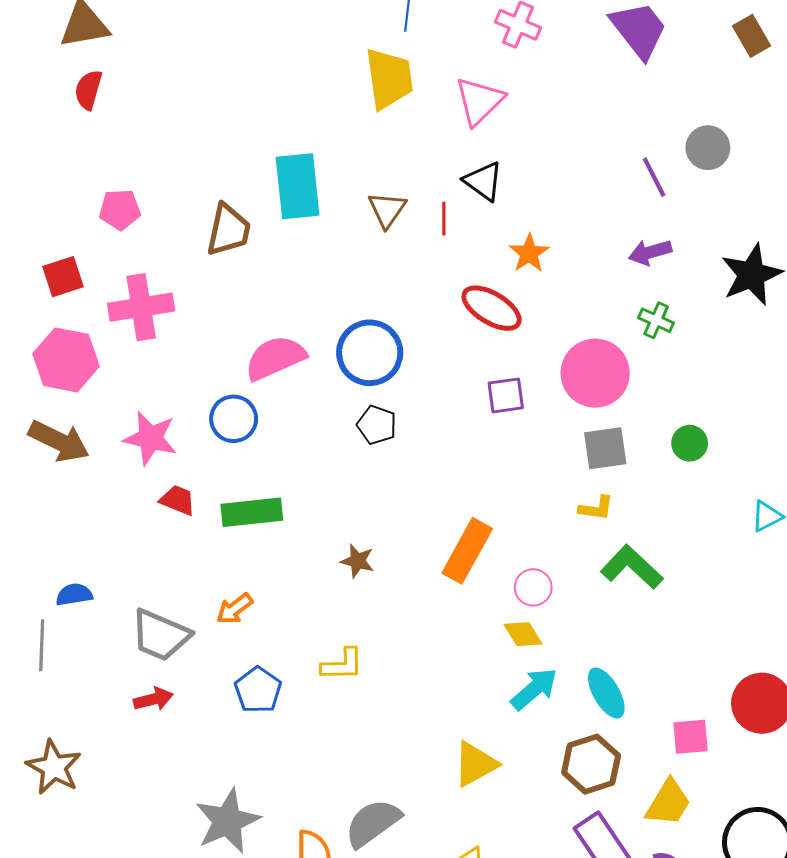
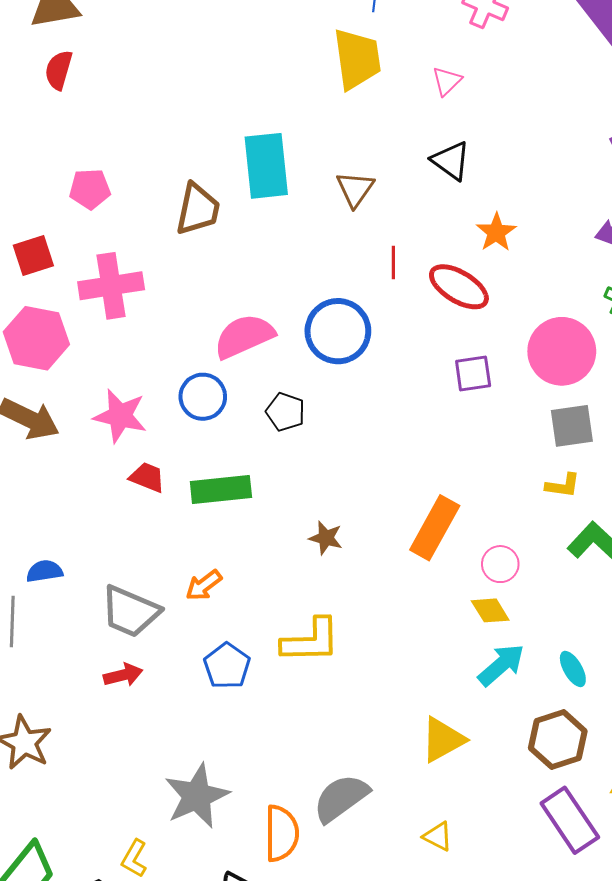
pink triangle: (479, 101) -> (447, 81), size x0.6
red line: (444, 219) -> (393, 263), moved
black pentagon: (377, 425) -> (285, 412), moved
yellow L-shape: (342, 665) -> (311, 641), size x1.4
cyan ellipse: (606, 693) -> (573, 669), size x0.7

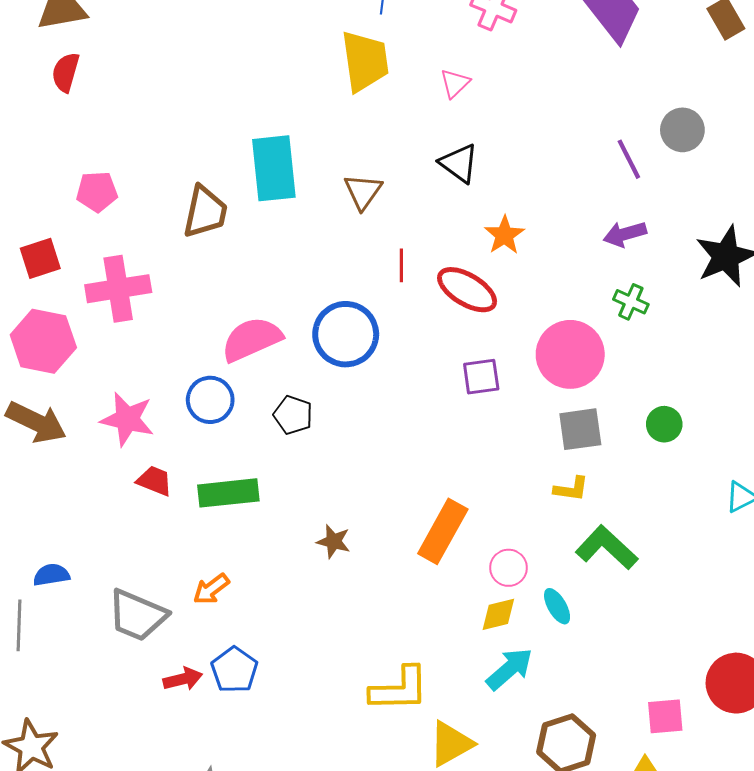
yellow diamond: (490, 610) -> (498, 614), turned -72
yellow L-shape: (311, 641) -> (399, 689), moved
cyan ellipse: (573, 669) -> (557, 606), moved
red arrow: (123, 675) -> (183, 679), moved

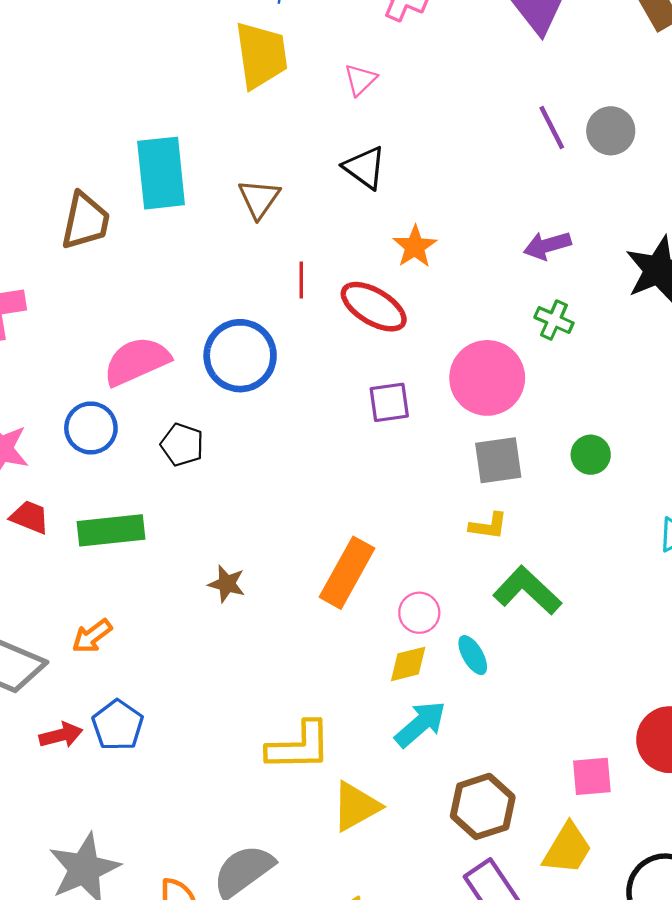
purple line: (629, 159) -> (552, 127), moved

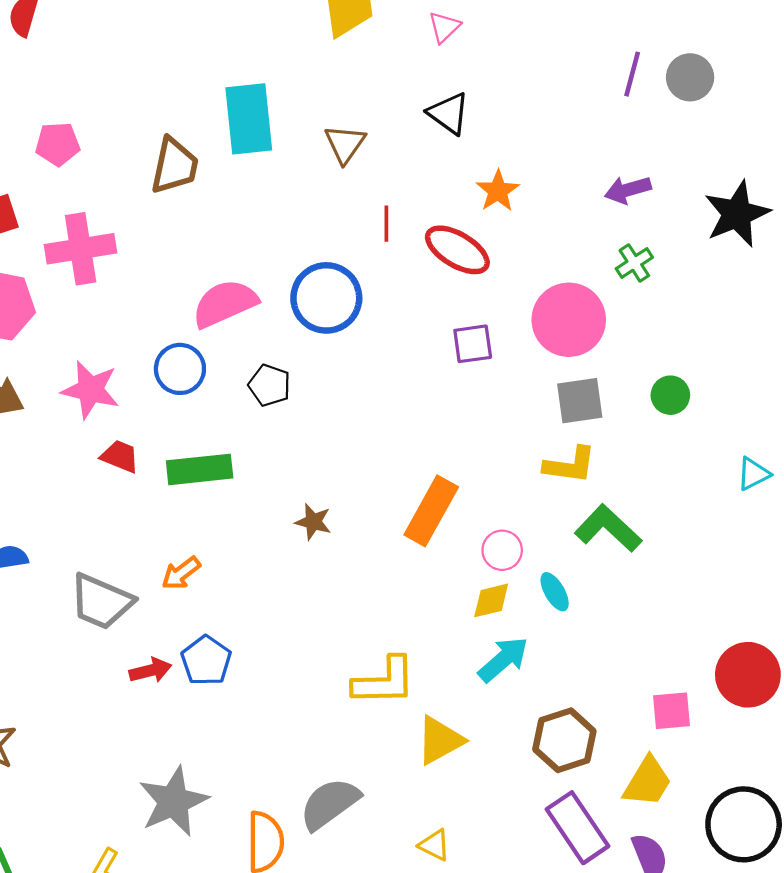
purple line: (552, 127) -> (632, 74), turned 42
green cross: (554, 320) -> (634, 263), turned 33
yellow L-shape: (488, 526) -> (570, 465), size x1.4

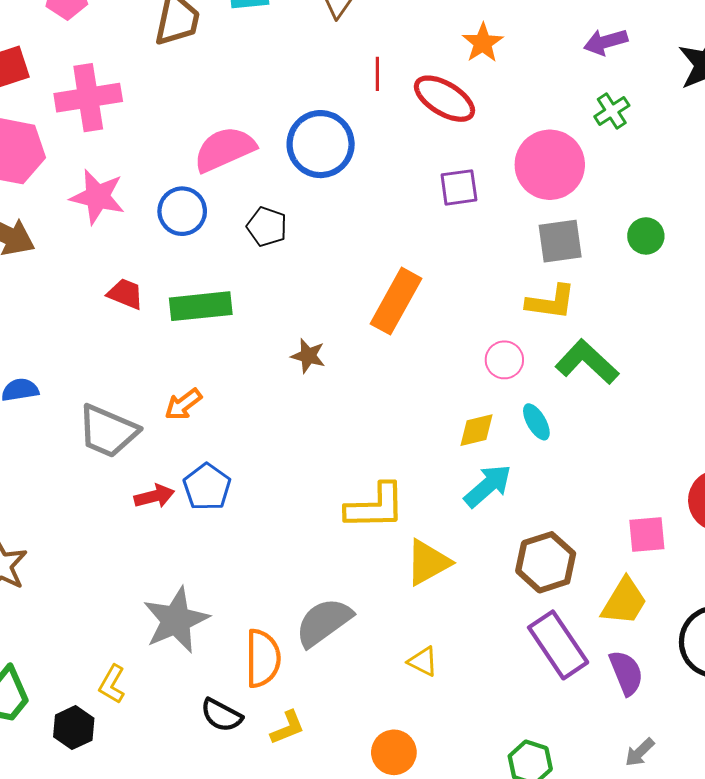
pink star: (90, 390) -> (97, 197), moved
orange rectangle: (431, 511) -> (396, 301), moved
pink circle: (502, 550) -> (504, 360), moved

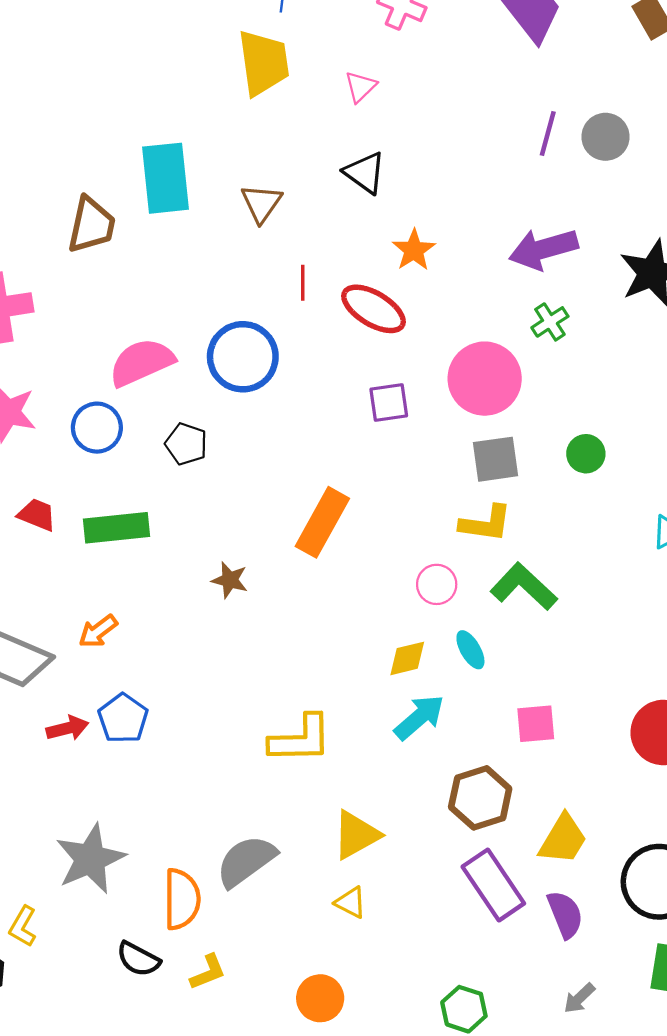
purple arrow: (606, 42) -> (543, 249), size x1.5
pink square: (647, 534) -> (536, 724), moved
yellow triangle: (428, 562) -> (356, 835), moved

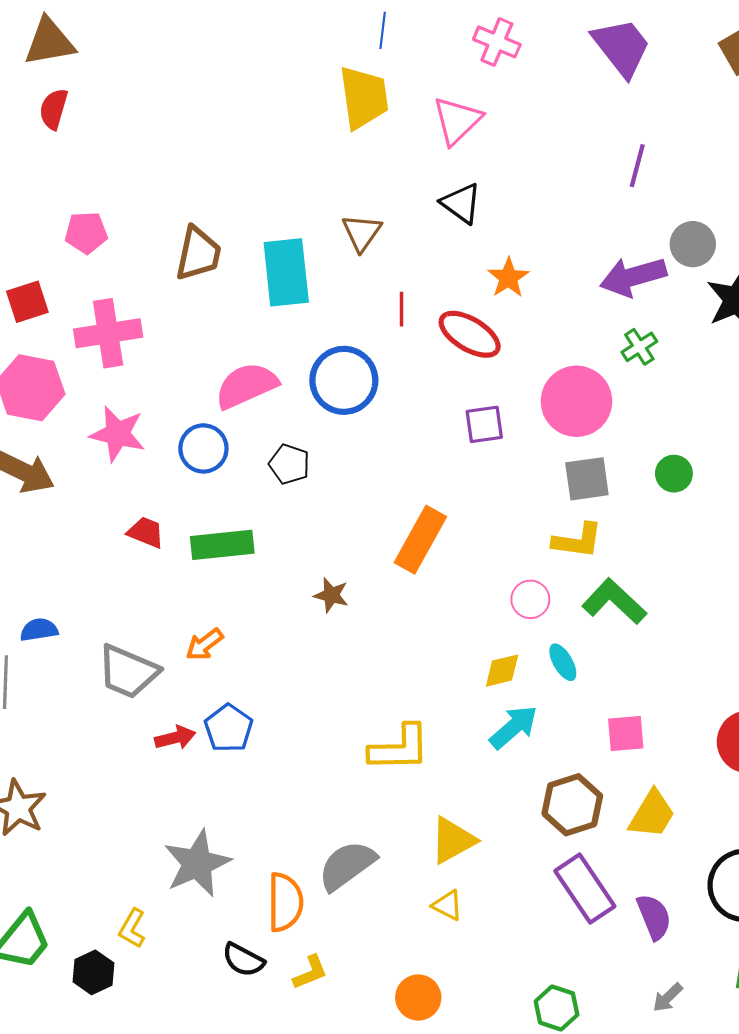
pink triangle: (360, 87) -> (457, 121), size x1.6
gray circle: (605, 137) -> (693, 244), moved
cyan rectangle: (165, 178) -> (286, 272), moved
yellow trapezoid: (563, 839) -> (652, 814), moved

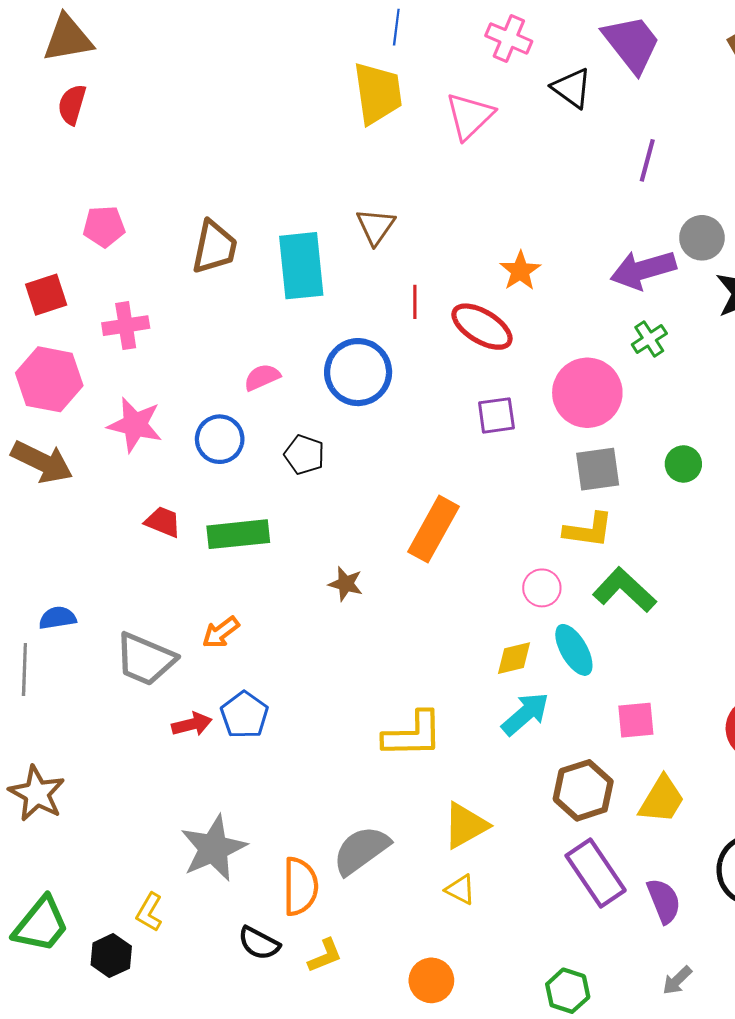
black triangle: (461, 203) -> (572, 88), moved
pink cross: (108, 333) -> (126, 326), size x0.7
pink semicircle: (246, 386) -> (262, 377), size x0.6
cyan ellipse: (563, 662) -> (574, 650), size x1.4

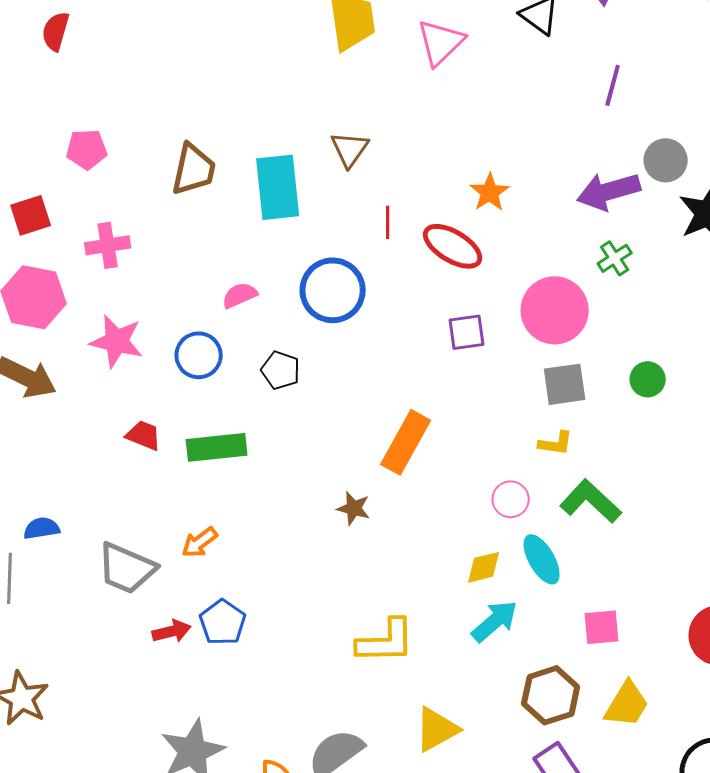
yellow L-shape: (588, 530) -> (556, 443), size x0.7
brown star: (346, 584) -> (354, 508), moved

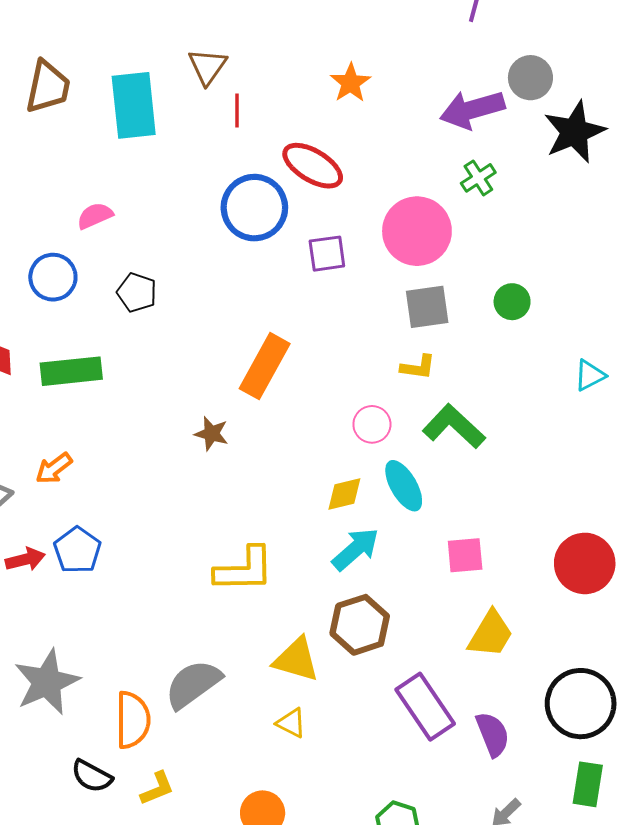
orange star: (490, 192) -> (351, 83), moved
red line: (388, 222) -> (237, 110), moved
blue circle: (333, 290) -> (254, 208), moved
brown hexagon: (551, 695) -> (360, 625), moved
yellow triangle: (437, 729) -> (296, 660), turned 45

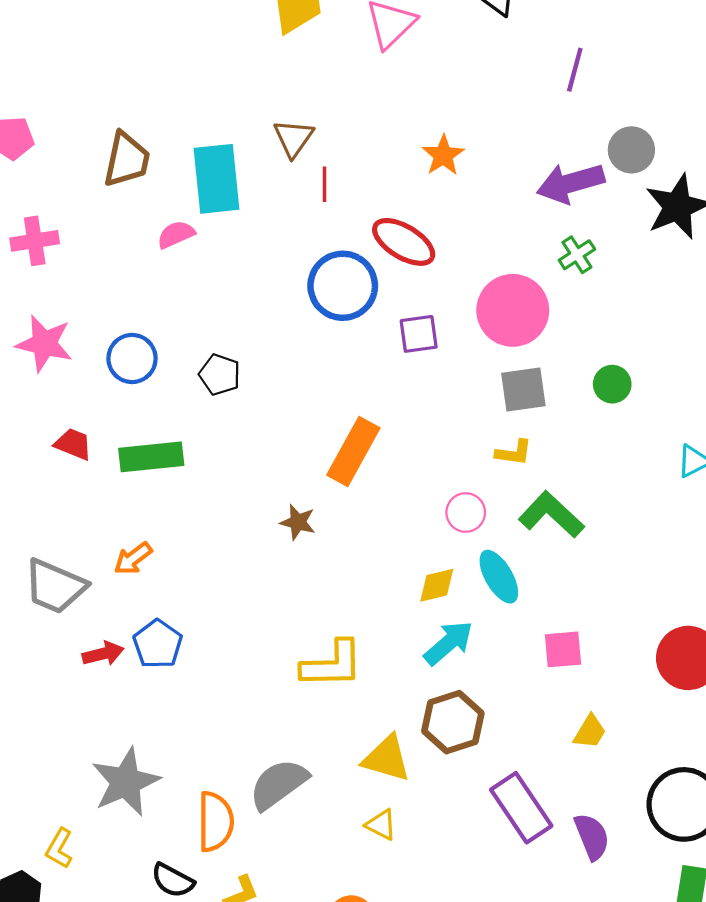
pink semicircle: (95, 216) -> (176, 234), moved
yellow trapezoid: (491, 634) -> (590, 732), size x0.7

